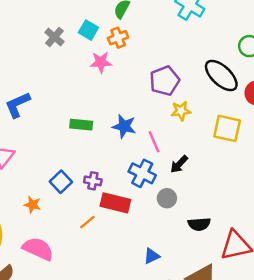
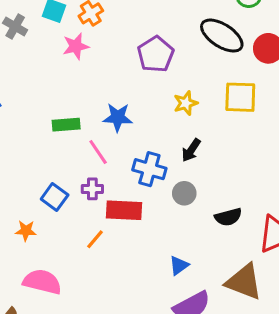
yellow star: (181, 111) -> (186, 103), moved
pink line: (154, 142) -> (98, 152), moved

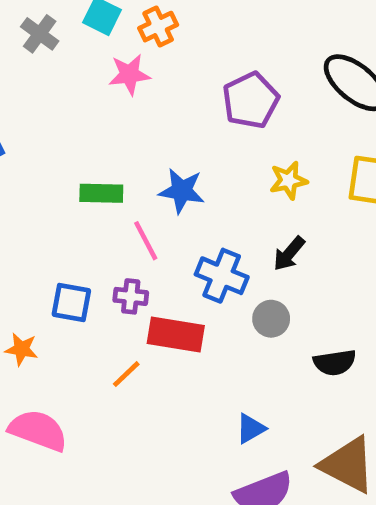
blue square: (55, 197) -> (71, 302), turned -32

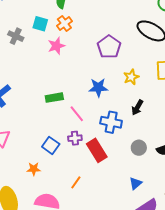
blue star: (182, 191) -> (98, 88), moved
blue square: (71, 302) -> (51, 145), turned 36
gray circle: (271, 319) -> (139, 148), moved
red rectangle: (176, 334) -> (97, 150), turned 60
orange line: (126, 374) -> (76, 182), moved

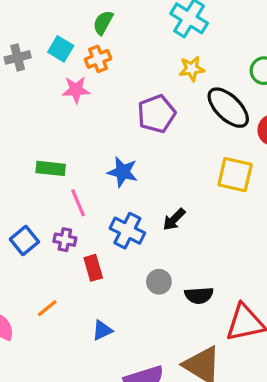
gray cross: (16, 36) -> (18, 57), turned 35
yellow star: (131, 77) -> (192, 69), moved
red rectangle: (97, 150) -> (93, 268), size x0.7
blue triangle: (136, 183) -> (102, 330), moved

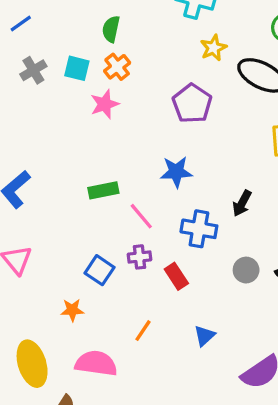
gray cross: (18, 57) -> (33, 70), moved

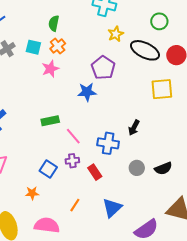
blue star: (176, 172) -> (87, 92), moved
blue triangle: (204, 336) -> (112, 208), size x1.5

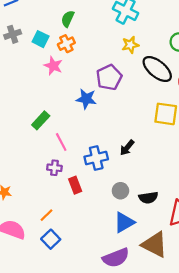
pink star: (50, 69) -> (53, 66), turned 30
green rectangle: (50, 121) -> (41, 120), turned -48
blue cross: (108, 143) -> (96, 158), turned -35
blue square: (48, 169) -> (51, 239), moved
blue triangle: (112, 208) -> (124, 222), moved

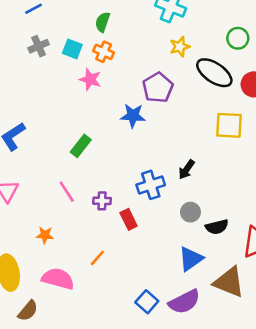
orange cross: (66, 44) -> (104, 52), turned -35
pink line: (61, 142) -> (67, 192), moved
gray circle: (120, 191) -> (190, 212), moved
blue square: (51, 239) -> (147, 302), moved

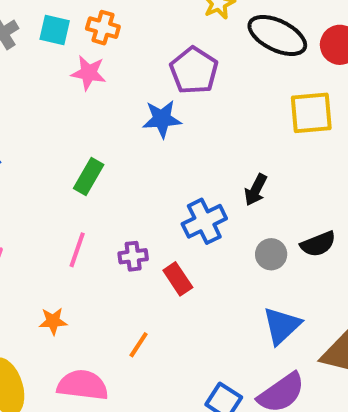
pink line: (67, 192) -> (77, 250), turned 60
black semicircle: (217, 227) -> (318, 244), moved

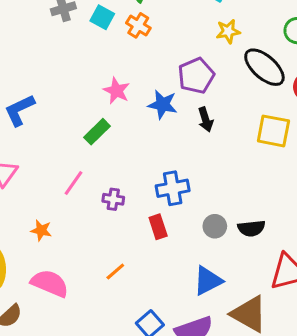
pink star: (89, 73) -> (116, 91), moved
black arrow: (256, 190) -> (206, 120), moved, turned -60
red rectangle: (178, 279) -> (158, 227), moved
orange line: (139, 345) -> (115, 271), moved

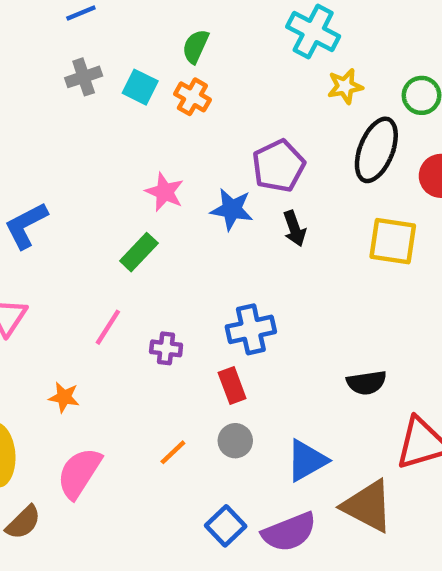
yellow star: (228, 31) -> (345, 86), moved
black ellipse: (264, 67) -> (376, 150), turned 72
gray circle: (215, 226) -> (235, 441), moved
pink semicircle: (50, 283) -> (79, 473), turned -78

